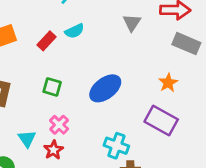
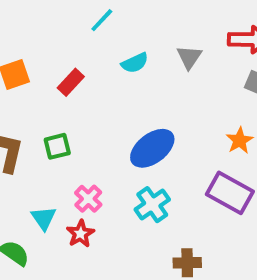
cyan semicircle: (74, 31) -> (135, 63), moved
green square: (52, 87) -> (57, 146), moved, turned -30
cyan cross: (116, 146) -> (152, 205), moved, turned 35

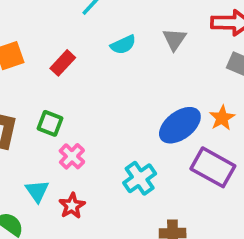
green square: (57, 146) -> (50, 123), turned 35
blue ellipse: (152, 148) -> (180, 125), moved
pink cross: (88, 199) -> (72, 156), moved

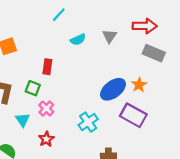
red rectangle: (63, 63) -> (47, 67), moved, turned -35
cyan triangle: (37, 191) -> (23, 120), moved

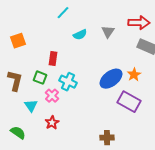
cyan cross: (88, 122) -> (68, 82), moved, turned -30

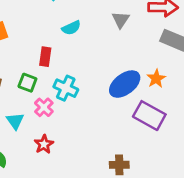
cyan semicircle: (80, 35) -> (71, 28), moved

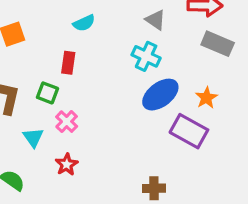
gray triangle: (121, 20) -> (156, 20), turned -30
cyan semicircle: (71, 28) -> (84, 23), moved
orange star: (156, 79) -> (206, 98), moved
cyan cross: (66, 88) -> (146, 56), moved

